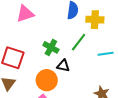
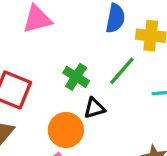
black triangle: (63, 66) -> (94, 108), turned -32

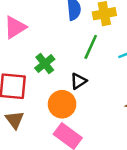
green cross: (76, 77) -> (45, 64), moved, turned 36

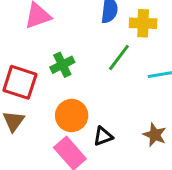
black triangle: (78, 81) -> (103, 136), moved

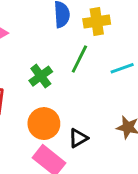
green cross: (62, 65) -> (41, 76), moved

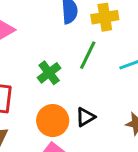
black triangle: (78, 138) -> (85, 117), moved

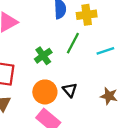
black triangle: (85, 117) -> (70, 90), turned -42

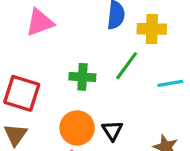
green cross: (43, 56) -> (82, 77), turned 30

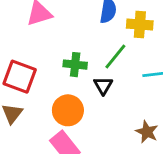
black triangle: (112, 131) -> (103, 86), moved

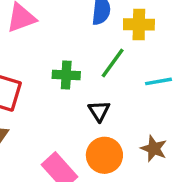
black triangle: (103, 86) -> (99, 111), moved
orange circle: (68, 110) -> (104, 155), moved

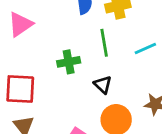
green line: (113, 63) -> (104, 43), turned -32

